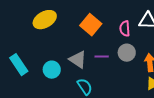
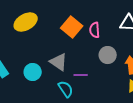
pink semicircle: (125, 29) -> (95, 30), moved
purple line: (102, 57) -> (81, 75), moved

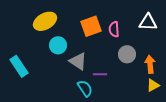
orange square: (72, 27) -> (91, 26), turned 30
cyan circle: (33, 72) -> (58, 45), moved

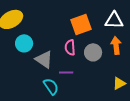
orange square: (91, 26) -> (81, 24), moved
pink semicircle: (114, 29) -> (70, 47), moved
orange arrow: (150, 64) -> (116, 45), moved

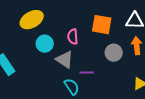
orange square: (81, 24) -> (102, 25), turned 30
pink semicircle: (70, 47) -> (73, 37), moved

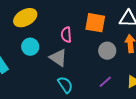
cyan circle: (45, 44) -> (30, 47), moved
purple line: (87, 73) -> (105, 82), moved, turned -40

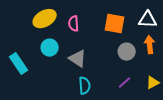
pink semicircle: (66, 35) -> (74, 24), moved
cyan semicircle: (65, 85) -> (85, 86), turned 30

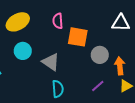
pink semicircle: (74, 24) -> (58, 21), moved
orange square: (115, 24) -> (78, 37), moved
orange arrow: (150, 45) -> (120, 66), moved

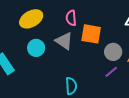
gray triangle: (51, 62) -> (64, 41), moved
purple line: (98, 86) -> (111, 72), moved

